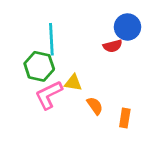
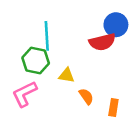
red semicircle: (113, 46) -> (102, 42), size x1.5
pink L-shape: (49, 95) -> (25, 94), moved

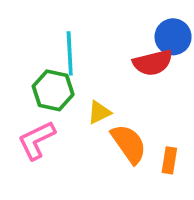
yellow triangle: (67, 75) -> (99, 112), turned -35
orange semicircle: (86, 96) -> (129, 144), size x1.6

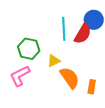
cyan line: (70, 53) -> (64, 29), moved
red semicircle: (153, 63) -> (83, 34), turned -45

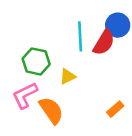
orange semicircle: (70, 78) -> (51, 110), moved
orange rectangle: (92, 87) -> (115, 109), turned 40

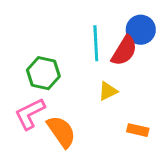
yellow triangle: (68, 76) -> (108, 91), moved
orange rectangle: (115, 109) -> (138, 130), turned 54

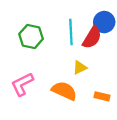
green hexagon: (43, 73) -> (31, 36), moved
orange semicircle: (61, 132) -> (64, 91), moved, turned -30

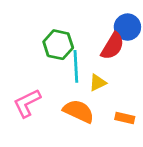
cyan line: (71, 32) -> (76, 66), moved
green hexagon: (31, 36) -> (58, 45), moved

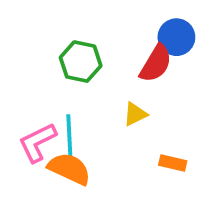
cyan line: (76, 66) -> (69, 137), moved
orange semicircle: (79, 111) -> (69, 169), moved

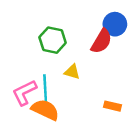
yellow triangle: (135, 114) -> (72, 72), moved, turned 42

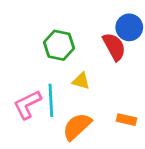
red semicircle: (101, 41) -> (114, 47), turned -60
orange semicircle: (45, 110) -> (77, 126), moved, turned -68

